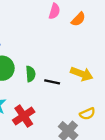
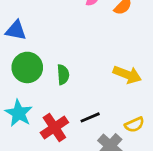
black line: (52, 82) -> (90, 117), moved, turned -35

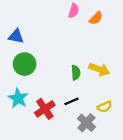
green semicircle: (63, 75) -> (76, 73), moved

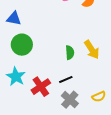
yellow arrow: (99, 69) -> (92, 50), turned 36
yellow semicircle: (105, 107) -> (99, 97), moved
gray cross: (86, 123) -> (70, 100), moved

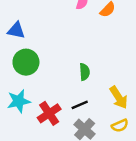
yellow arrow: (92, 50) -> (119, 97), moved
cyan star: (16, 77) -> (19, 101), turned 30

